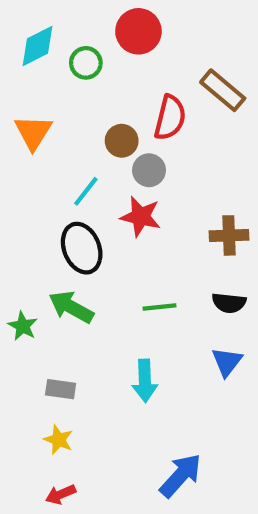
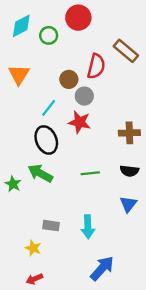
cyan arrow: (145, 381) -> (88, 227), moved
gray rectangle: (61, 389) -> (51, 226), moved

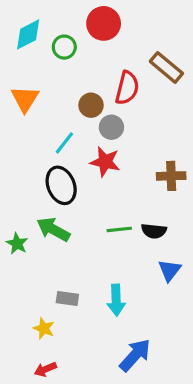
black semicircle: (129, 171) -> (154, 231), moved

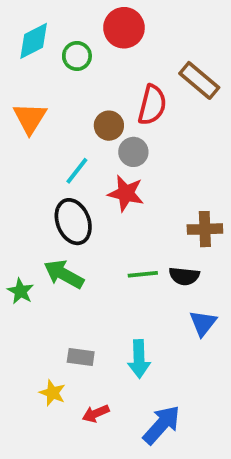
brown cross: (171, 176) -> (205, 229), moved
red arrow: (45, 369) -> (96, 413), moved

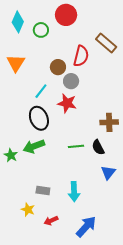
cyan diamond: (34, 41) -> (18, 22), turned -40
green arrow: (64, 274) -> (34, 146), turned -50
black semicircle: (184, 276) -> (98, 147), turned 56

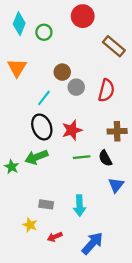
red circle: (66, 15) -> (83, 16), moved
red semicircle: (81, 56) -> (106, 90), moved
red star: (67, 103) -> (72, 130), moved, turned -30

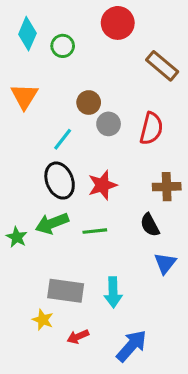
green line: (82, 157) -> (95, 231), moved
gray rectangle: (46, 204) -> (66, 291), size x1.6

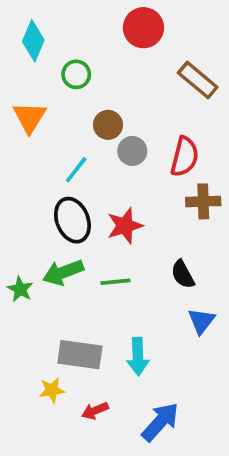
green circle: (63, 46) -> (76, 74), moved
brown cross: (167, 187) -> (203, 201), moved
yellow star: (43, 320) -> (52, 390), turned -30

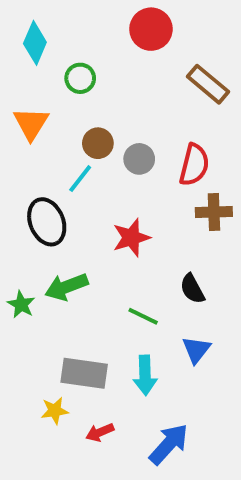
brown circle: (108, 125) -> (98, 143), moved
black ellipse: (72, 220) -> (47, 222), moved
green line: (115, 282) -> (143, 316), moved, turned 32
blue triangle: (201, 321) -> (196, 350), moved

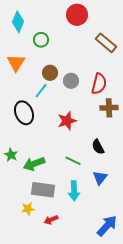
green arrow: (66, 287) -> (34, 164), moved
blue arrow: (169, 444) -> (107, 226), moved

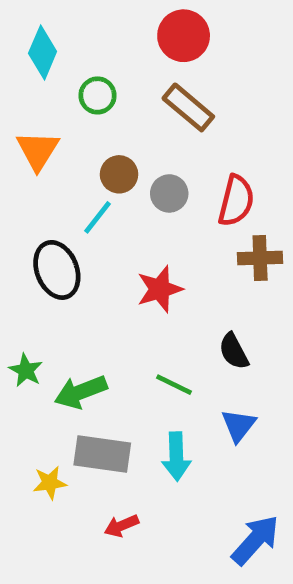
brown rectangle: (106, 43) -> (188, 107), moved
yellow star: (28, 209) -> (50, 483), moved

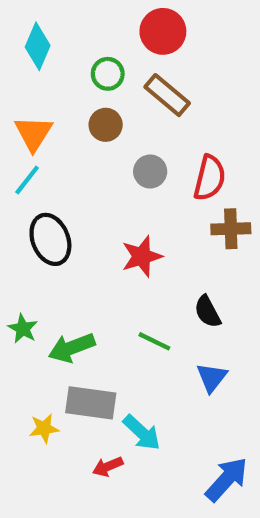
green circle: (98, 95) -> (108, 74), moved
brown circle: (119, 174) -> (106, 125), moved
cyan line: (98, 217) -> (27, 180), moved
cyan arrow: (176, 456) -> (142, 433), moved, turned -45

